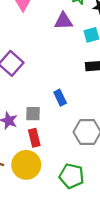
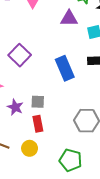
blue rectangle: (60, 98) -> (65, 68), moved, size x1.6
yellow circle: (26, 165) -> (30, 148), size x0.6

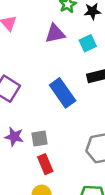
purple star: (15, 107) -> (14, 137), moved

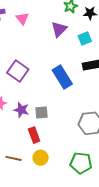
purple triangle: (55, 34) -> (59, 29), turned -36
red rectangle: (45, 164) -> (34, 135), moved

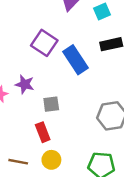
purple square: (18, 71) -> (44, 43), moved
purple star: (21, 110) -> (25, 84), moved

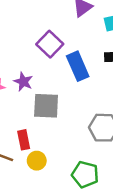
gray square: (51, 104) -> (46, 106), size x1.6
red rectangle: (43, 132) -> (24, 140), moved

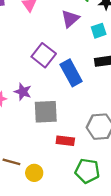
red rectangle: (24, 140) -> (65, 141), moved, turned -66
yellow circle: (37, 161) -> (34, 173), moved

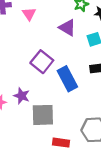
purple triangle: (70, 19) -> (67, 28), turned -48

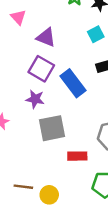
purple triangle: (67, 28) -> (46, 37), moved
purple star: (22, 96) -> (35, 99), moved

